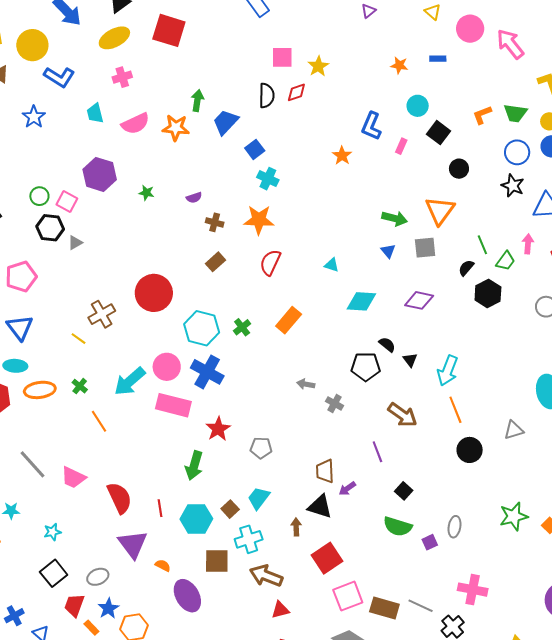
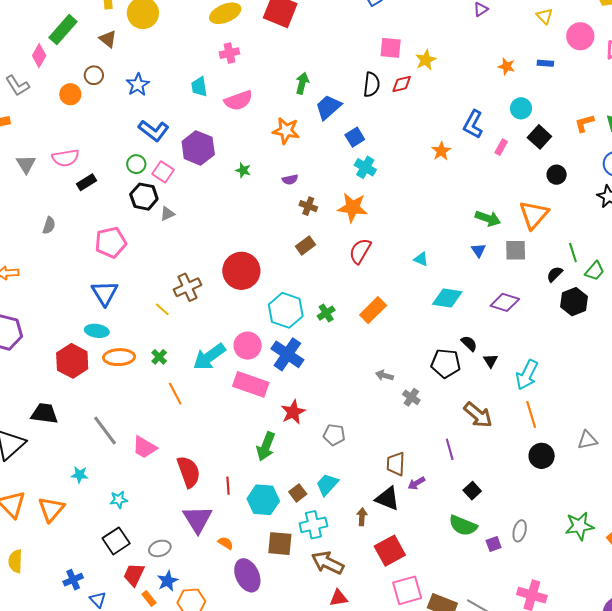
blue L-shape: (59, 77) -> (154, 131), moved
orange star: (176, 128) -> (286, 131), moved

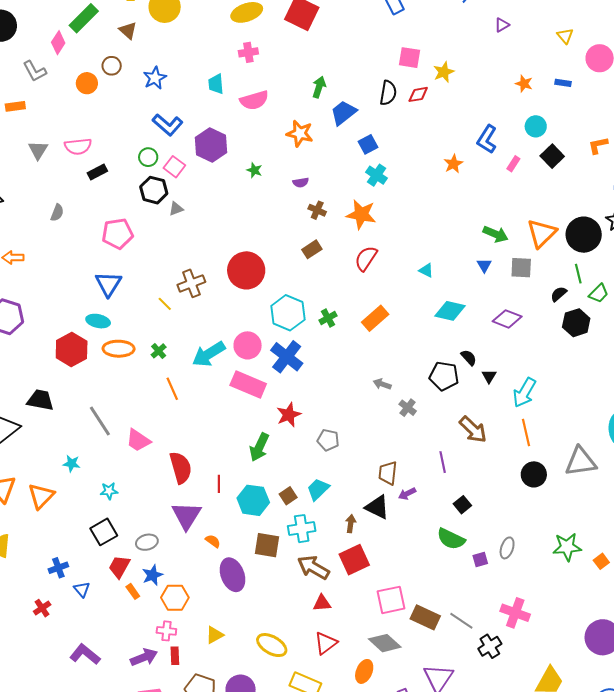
black circle: (557, 175) -> (584, 235), moved, size x1.8
gray triangle: (587, 440) -> (581, 462), size x1.6
red square: (390, 551) -> (354, 560), moved

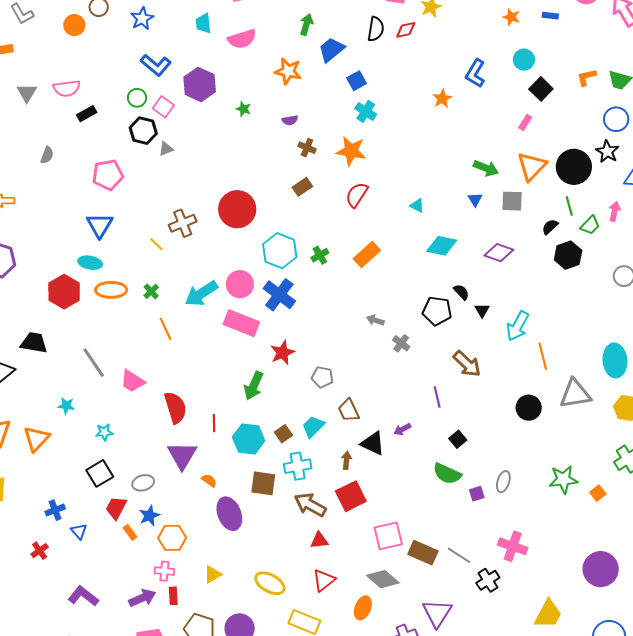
pink rectangle: (513, 164) -> (525, 123), moved
orange line: (526, 433) -> (543, 356), moved
brown trapezoid: (388, 473) -> (349, 410), moved, turned -30

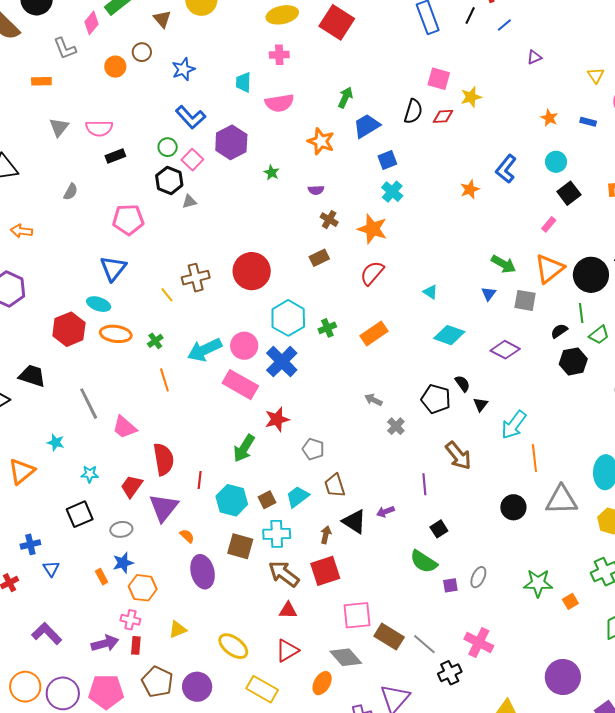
red trapezoid: (116, 508) -> (132, 486), moved

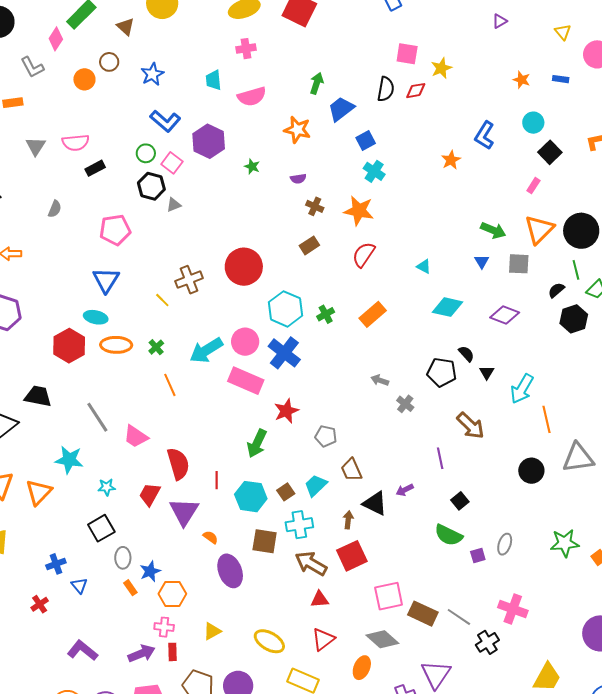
cyan star: (56, 442) -> (69, 460), size x1.6
gray ellipse: (121, 529) -> (123, 558), moved, turned -75

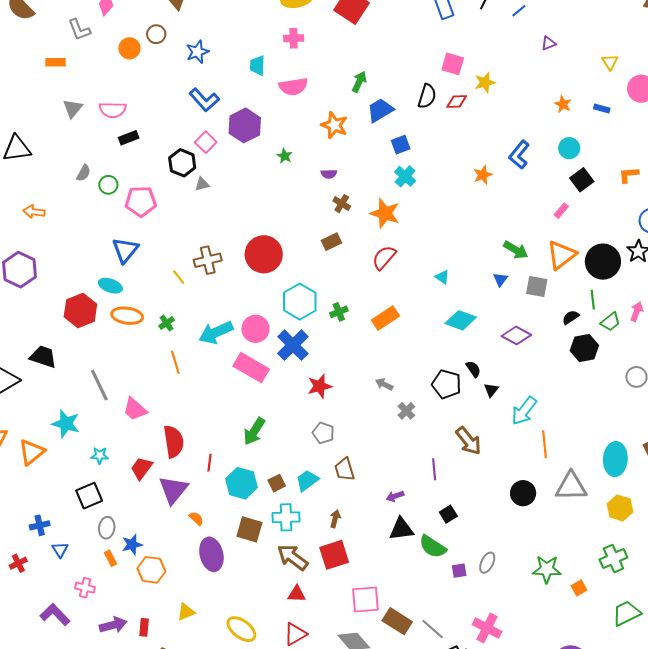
green circle: (146, 153) -> (108, 185), moved
red star: (286, 411) -> (320, 386), moved
black triangle: (375, 503) -> (401, 529), moved, turned -40
pink cross: (164, 627) -> (85, 588), moved

